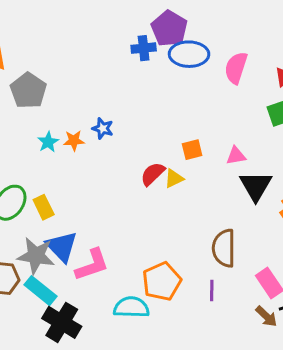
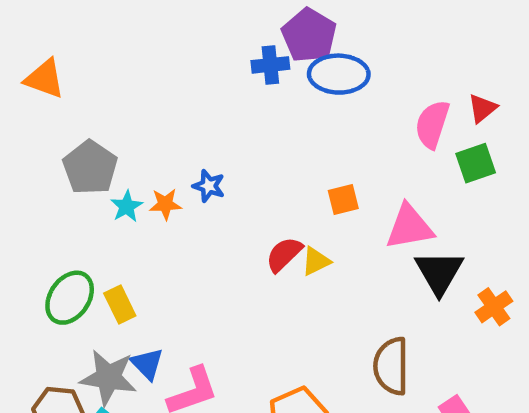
pink semicircle: (236, 68) -> (432, 124), moved
gray pentagon: (28, 91) -> (90, 168), moved
orange square: (192, 150) -> (343, 200), moved
pink triangle: (236, 156) -> (409, 227), size x1.6
blue triangle: (62, 247) -> (147, 364), size x0.7

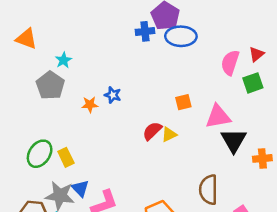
cyan star: (127, 206) -> (64, 60), moved
orange cross: (494, 307) -> (262, 158), turned 30

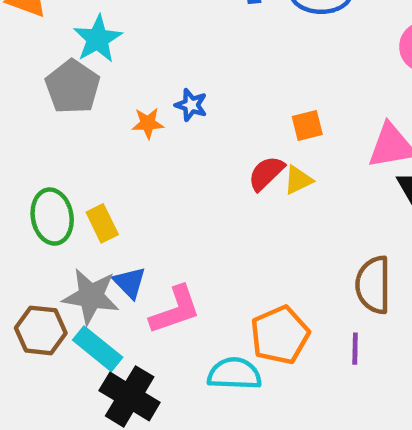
cyan star: (64, 60) -> (98, 39), size x1.5
orange square: (183, 102) -> (307, 125), moved
green ellipse: (40, 154) -> (52, 217), turned -44

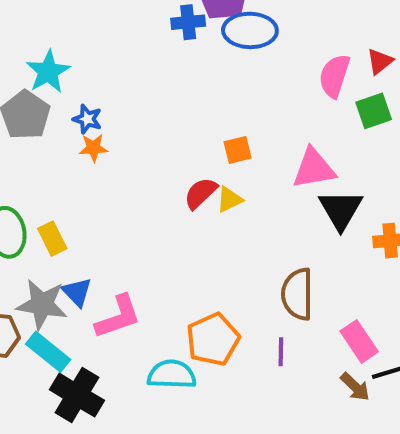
blue star: (191, 105) -> (87, 119), moved

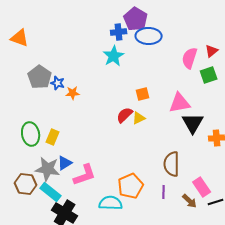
cyan star: (48, 72) -> (114, 56), moved
blue star: (87, 119) -> (58, 83), moved
yellow rectangle: (52, 239) -> (53, 137), turned 49
blue triangle: (77, 292) -> (65, 163), turned 42
brown arrow: (355, 387) -> (190, 201), moved

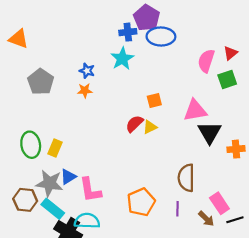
blue star: (58, 83) -> (87, 71), moved
orange star: (73, 93) -> (85, 91), moved
pink L-shape: (85, 175) -> (90, 190), turned 100
cyan semicircle: (111, 203) -> (87, 221), moved

